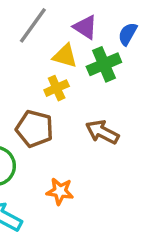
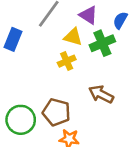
brown pentagon: (35, 129) -> (56, 112), moved

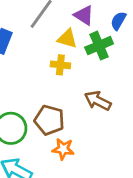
yellow cross: (67, 61) -> (60, 65), turned 30

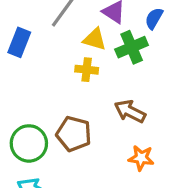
orange star: (63, 149) -> (141, 158), moved

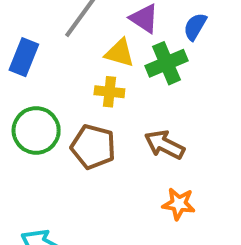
brown pentagon: (74, 134) -> (93, 147), moved
green circle: (29, 143) -> (36, 130), moved

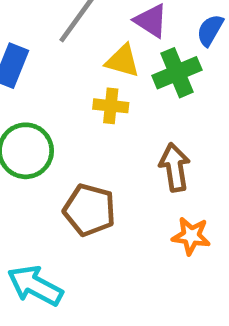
brown arrow: (164, 145) -> (175, 167), turned 54
brown pentagon: (93, 147) -> (89, 210), moved

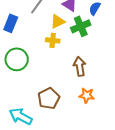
yellow triangle: (123, 61) -> (58, 21), turned -42
brown pentagon: (89, 210) -> (49, 98), moved, turned 30

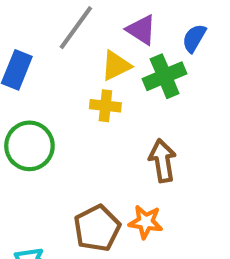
orange star: (87, 95) -> (146, 222), moved

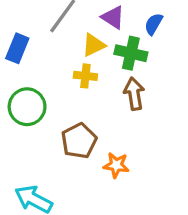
green cross: (165, 76) -> (131, 53), turned 36
brown arrow: (162, 161) -> (134, 94), moved
brown pentagon: (97, 228) -> (79, 141), moved

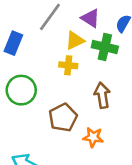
brown arrow: (134, 94) -> (102, 95), moved

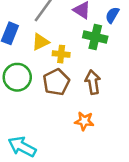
yellow triangle: (75, 40) -> (40, 42), moved
brown pentagon: (63, 118) -> (56, 82), moved

